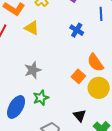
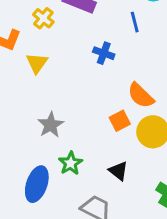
yellow triangle: (32, 28) -> (37, 63), turned 49
orange square: (78, 76) -> (120, 121), turned 32
black triangle: (80, 116) -> (118, 171), moved

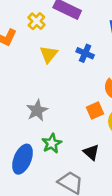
yellow triangle: (37, 63) -> (49, 54), moved

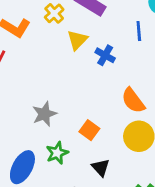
yellow triangle: (49, 54) -> (77, 40), moved
orange square: (95, 111) -> (89, 130), moved, turned -36

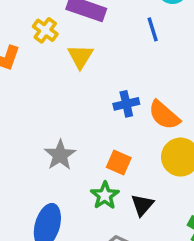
blue cross: (105, 55) -> (126, 104), moved, turned -30
green star: (57, 153) -> (105, 195), moved
black triangle: (101, 167) -> (142, 205), turned 36

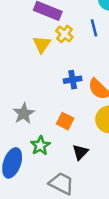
yellow cross: (45, 30) -> (64, 34), moved
green star: (105, 195) -> (40, 146), moved

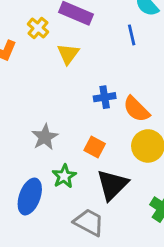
yellow cross: (64, 34) -> (38, 28), moved
black triangle: (80, 152) -> (112, 185), size x1.6

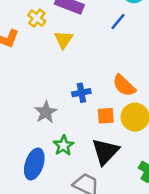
blue line: (132, 35) -> (118, 22), turned 54
blue cross: (105, 97) -> (81, 93), moved
orange square: (95, 147) -> (106, 116), moved, turned -30

